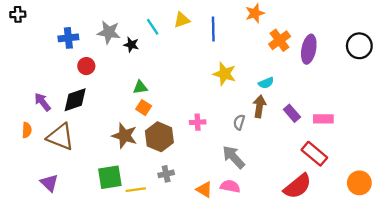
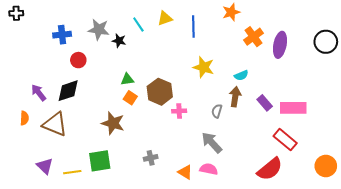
pink rectangle: (323, 119) -> (293, 108), size x1.4
brown hexagon: (159, 137) -> (160, 92), moved
yellow line: (136, 190) -> (72, 172), moved

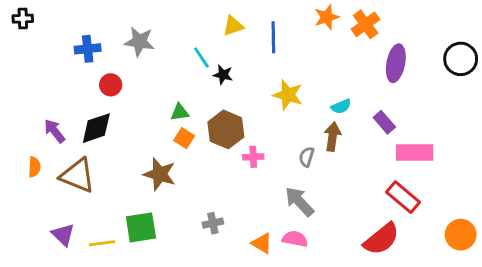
cyan line: (138, 24) -> (201, 57), moved
orange cross: (253, 37) -> (366, 24), moved
black star: (119, 41) -> (223, 75), moved
purple rectangle: (265, 103) -> (384, 122), moved

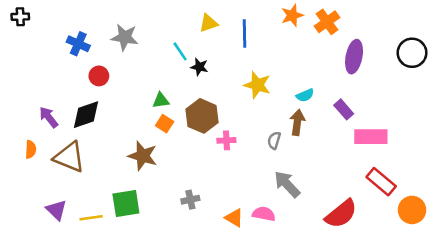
blue cross: (88, 49) -> (78, 44), turned 30
red rectangle: (403, 197) -> (381, 182), moved
gray arrow: (299, 201) -> (287, 184), moved

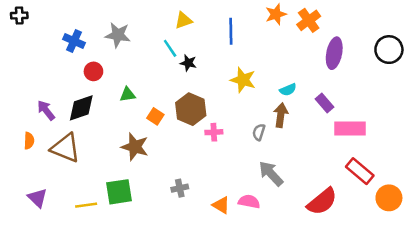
yellow triangle: (208, 23) -> (183, 20), moved
green triangle: (161, 100) -> (128, 95), moved
purple triangle: (56, 210) -> (38, 198), moved

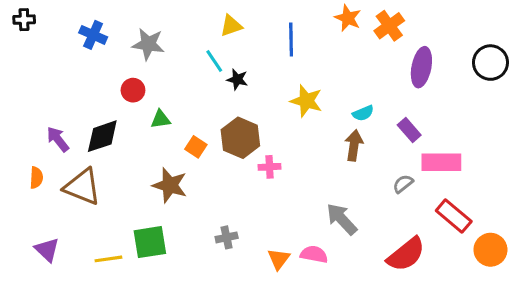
orange star: (276, 14) -> (348, 18), turned -30
blue cross: (74, 41) -> (93, 35), moved
red circle: (93, 71) -> (133, 90), moved
gray semicircle: (259, 132) -> (403, 184), moved, turned 35
orange triangle: (221, 205) -> (279, 259), turned 36

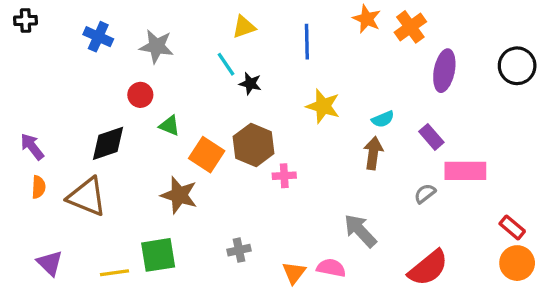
green triangle: (161, 119) -> (169, 126), turned 30
purple arrow: (58, 139) -> (32, 147), moved
orange square: (196, 147) -> (207, 155), size x1.5
red rectangle: (454, 216) -> (512, 227), moved, size x0.7

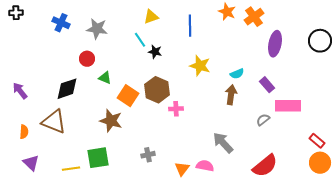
orange semicircle: (38, 187) -> (24, 132), moved

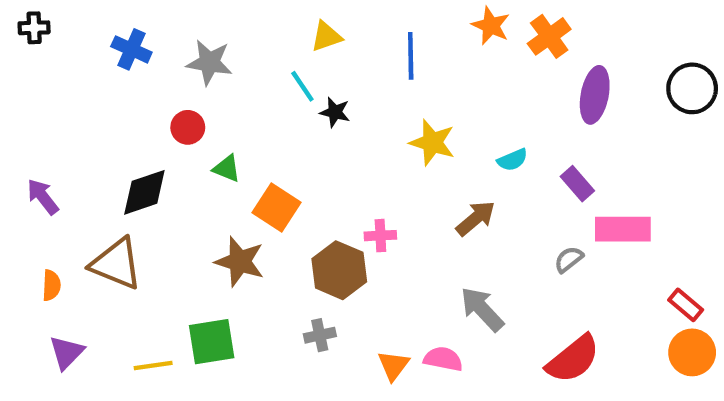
brown hexagon: (157, 90) -> (339, 270), moved
brown arrow: (231, 95) -> (476, 218), moved, turned 42
purple triangle: (31, 163) -> (67, 352), turned 30

